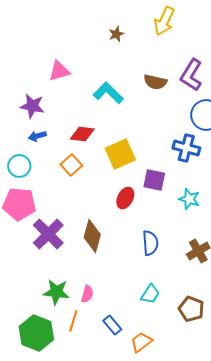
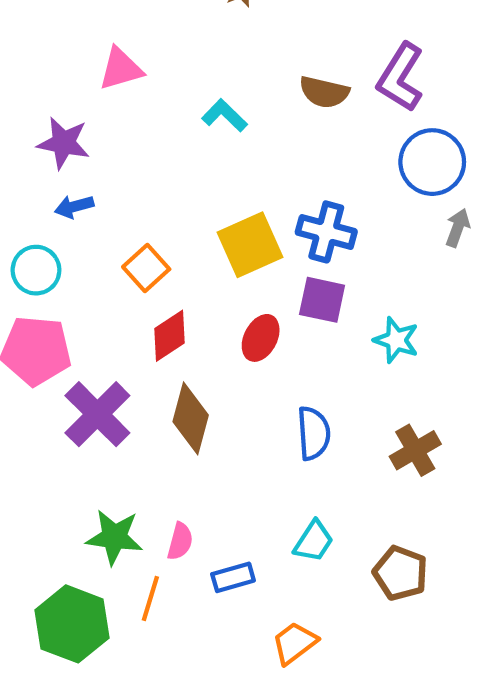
cyan L-shape: (108, 93) -> (225, 115), size x0.7
red diamond: (82, 134) -> (169, 336), moved, turned -40
blue cross: (186, 148) -> (326, 232), moved
blue rectangle: (112, 325) -> (233, 577), moved, turned -66

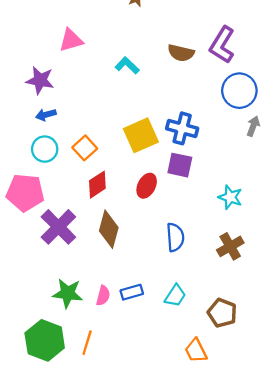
cyan circle: (36, 270) -> (45, 149), moved
cyan star: (396, 340) -> (230, 197), moved
blue rectangle: (233, 577) -> (132, 292), moved
orange line: (150, 599) -> (87, 343), moved
orange trapezoid: (294, 643) -> (196, 351), moved, turned -80

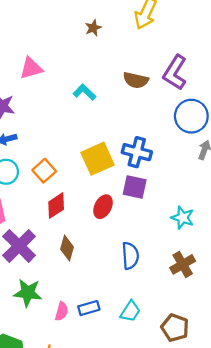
brown diamond: (109, 229) -> (67, 248), size x0.7
green star: (68, 293) -> (28, 293), moved

